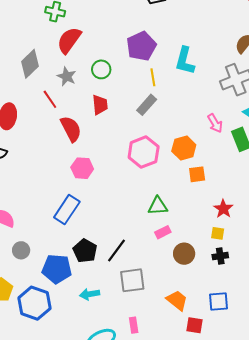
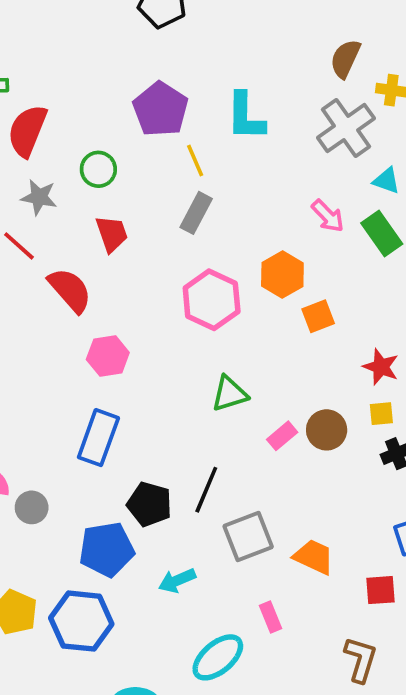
green triangle: (158, 206) -> (229, 394), moved
gray circle: (21, 250) -> (32, 507), moved
brown circle: (184, 254) -> (327, 430), moved
orange trapezoid: (177, 300) -> (314, 557), moved

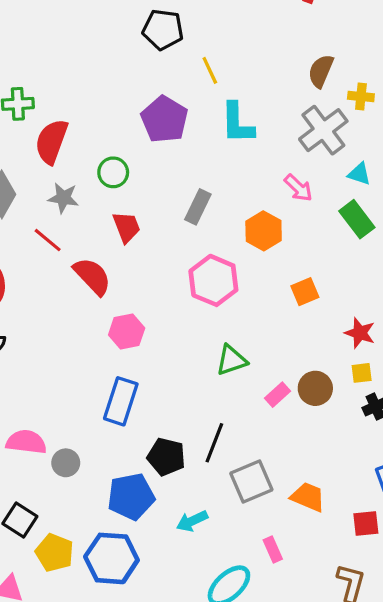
yellow line: (195, 160) -> (210, 70), moved
pink arrow: (328, 216) -> (298, 188), moved
orange hexagon: (282, 274) -> (264, 231), moved

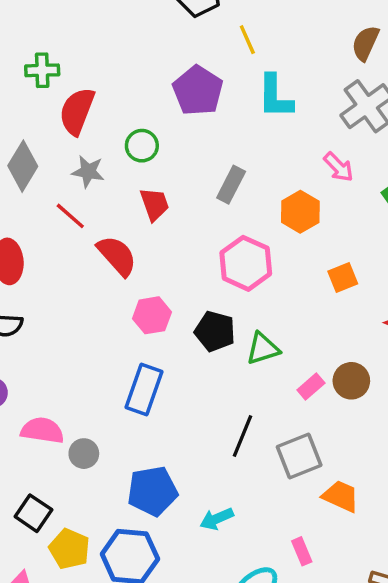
black pentagon: (166, 457) -> (215, 331), moved
gray square: (251, 481) -> (299, 456), moved

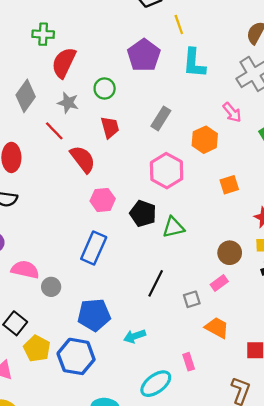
pink rectangle: (311, 387) -> (219, 283), moved
gray square: (299, 456) -> (192, 299), size x0.6

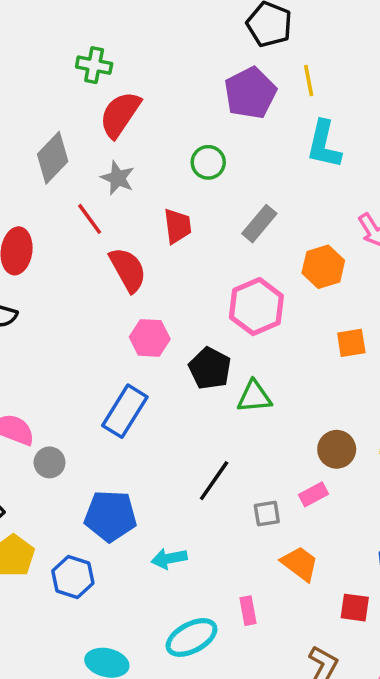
purple pentagon: (144, 55) -> (250, 93), moved
green circle: (105, 88) -> (208, 162), moved
blue hexagon: (76, 356) -> (73, 577), size x0.7

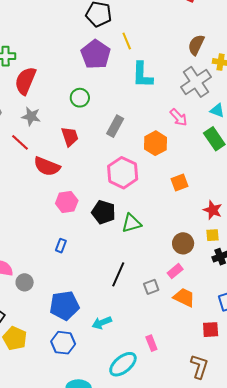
red semicircle: (128, 270) -> (47, 166), turned 152
blue rectangle: (125, 411) -> (61, 246), size x0.5
orange trapezoid: (300, 564) -> (184, 297), moved
blue hexagon: (73, 577) -> (63, 343), moved

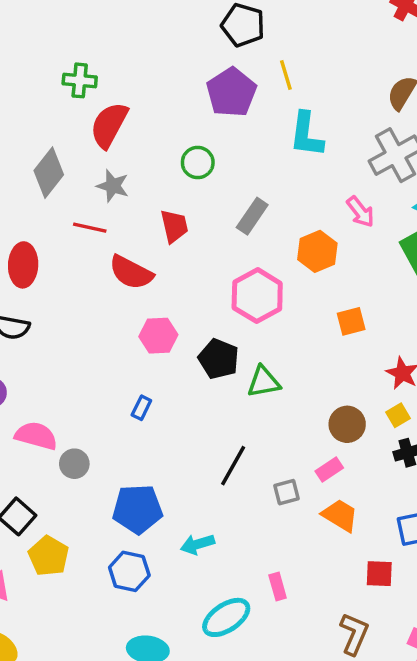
red line: (20, 142) -> (90, 228), turned -36
yellow square: (213, 235) -> (398, 415), turned -32

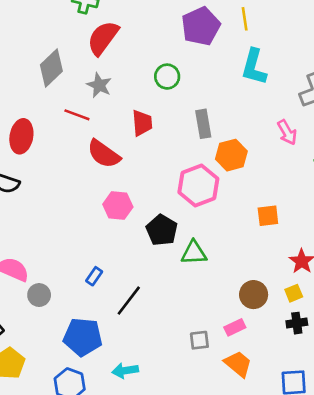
gray rectangle: (252, 216) -> (203, 124), turned -52
orange hexagon: (317, 251) -> (231, 155), moved
blue rectangle: (141, 408) -> (94, 276), moved
black line: (233, 466) -> (129, 301), moved

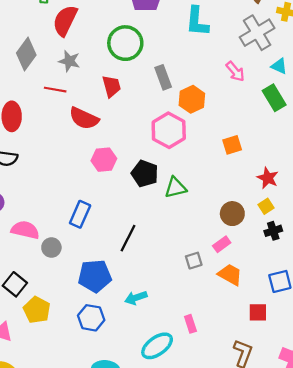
green circle: (167, 77) -> (125, 43), size x1.6
blue rectangle: (94, 276) -> (80, 214), moved, size x1.6

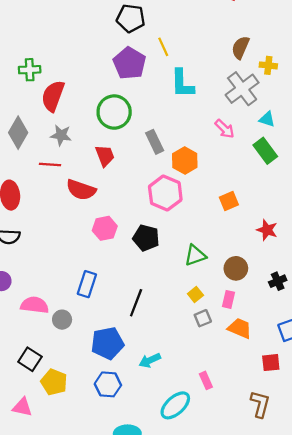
green triangle: (175, 188) -> (195, 255), moved
yellow square: (266, 206) -> (195, 294), moved
pink rectangle: (222, 244) -> (228, 299), turned -35

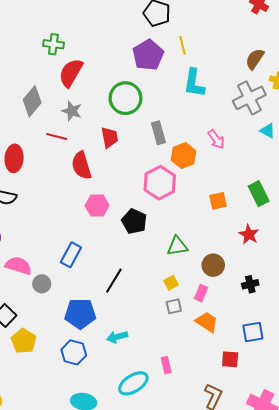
pink arrow: (225, 129) -> (216, 139), moved
green rectangle: (265, 151) -> (259, 194), moved
red semicircle: (81, 190) -> (81, 165), turned 44

